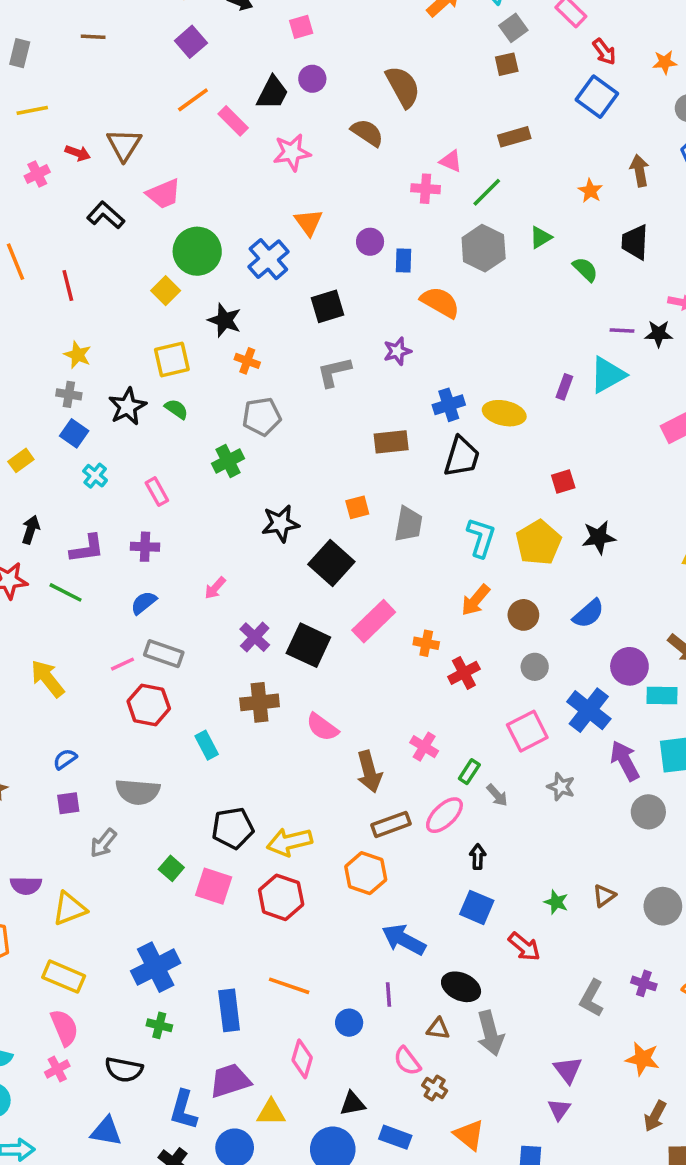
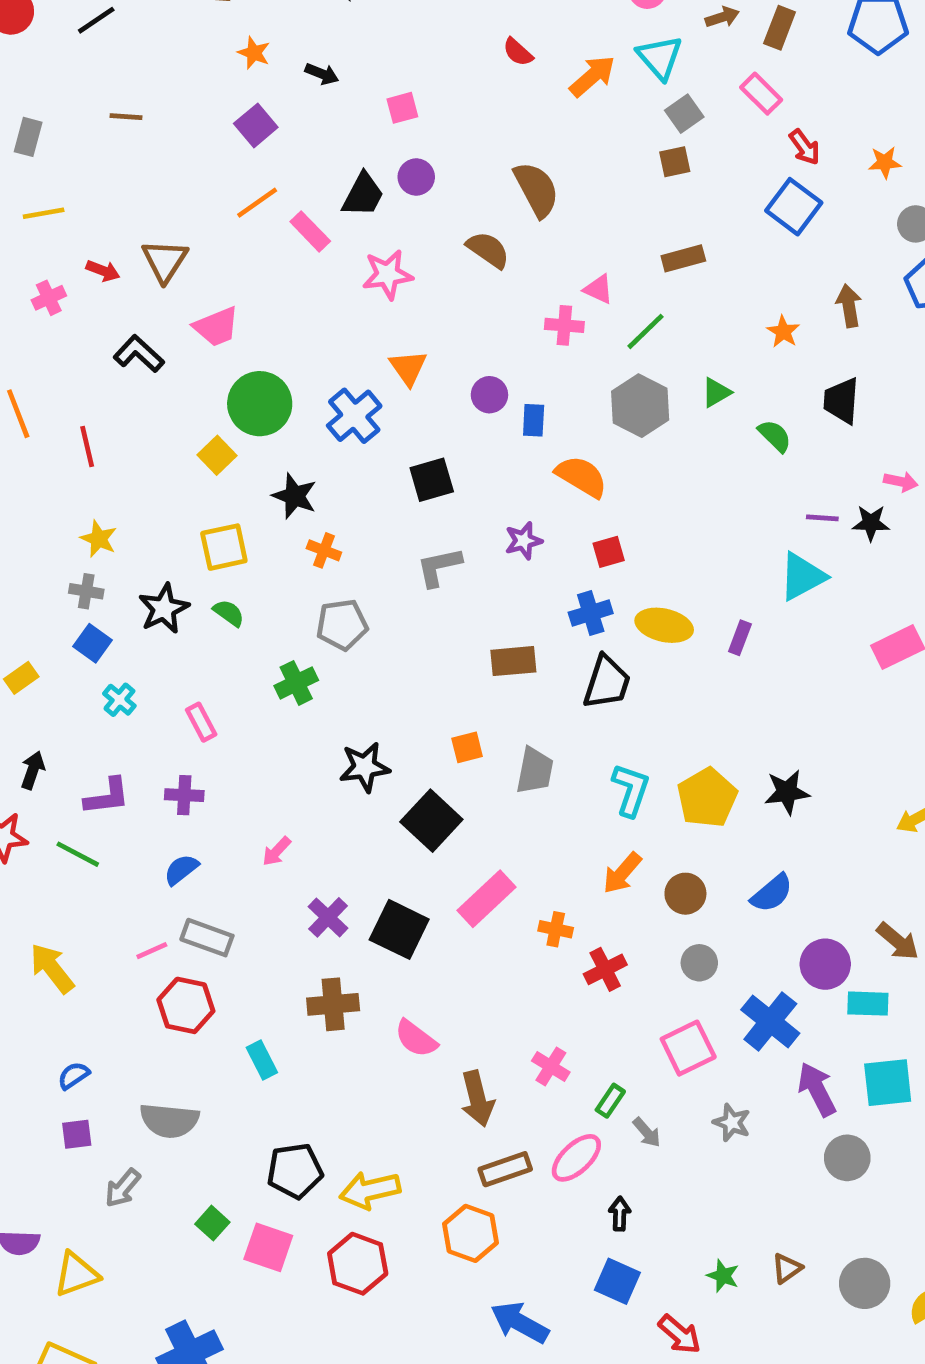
purple rectangle: (564, 387) -> (740, 638), moved
red square: (563, 482) -> (609, 552), moved

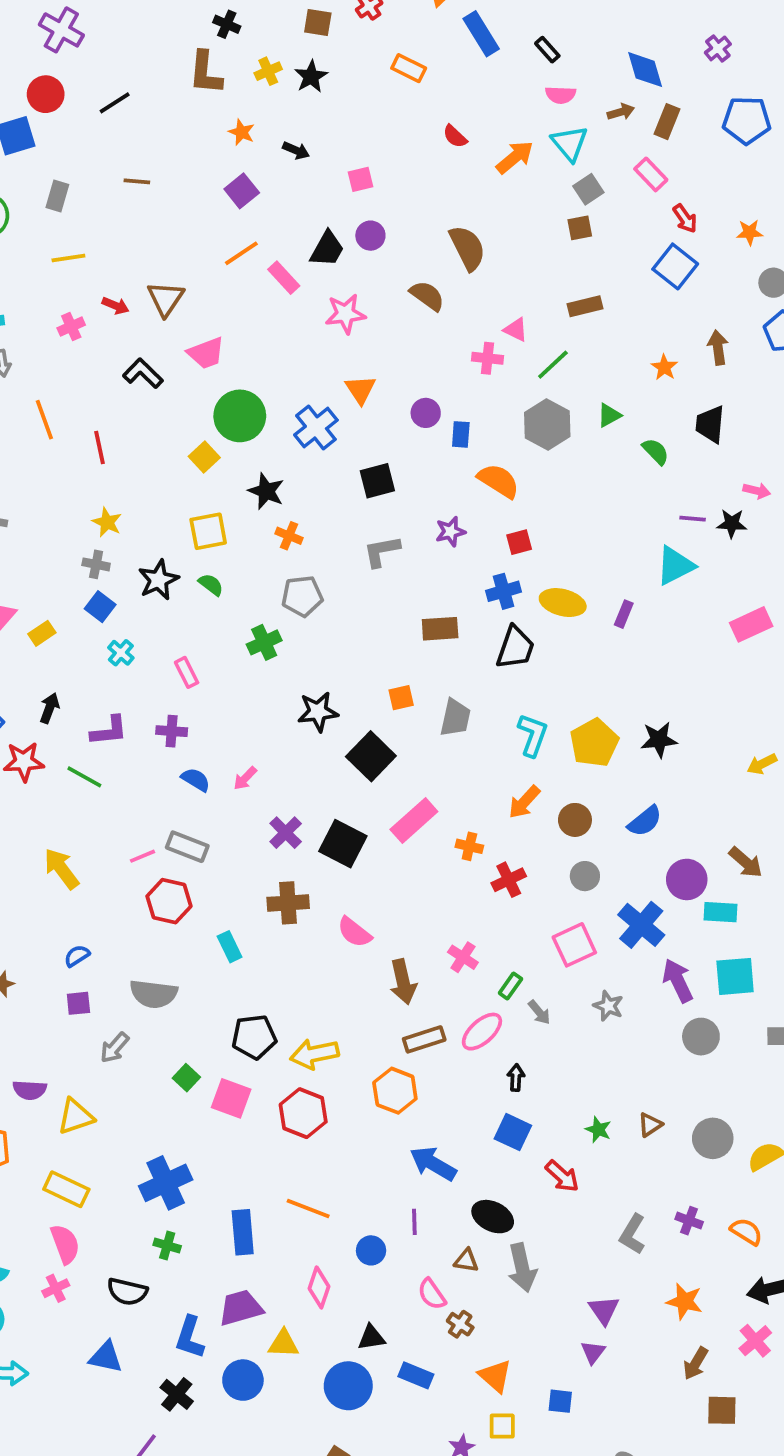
blue semicircle: (181, 870) -> (196, 780), moved, turned 68

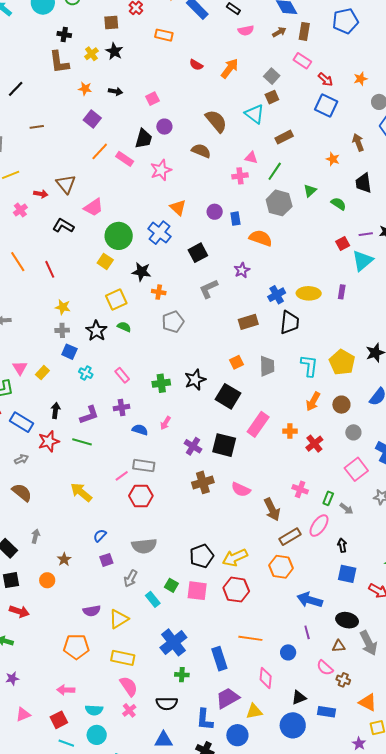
cyan triangle: (570, 143) -> (255, 114), moved
red square: (519, 542) -> (343, 244), moved
green cross: (264, 642) -> (161, 383), moved, turned 30
cyan rectangle: (230, 947) -> (153, 599), moved

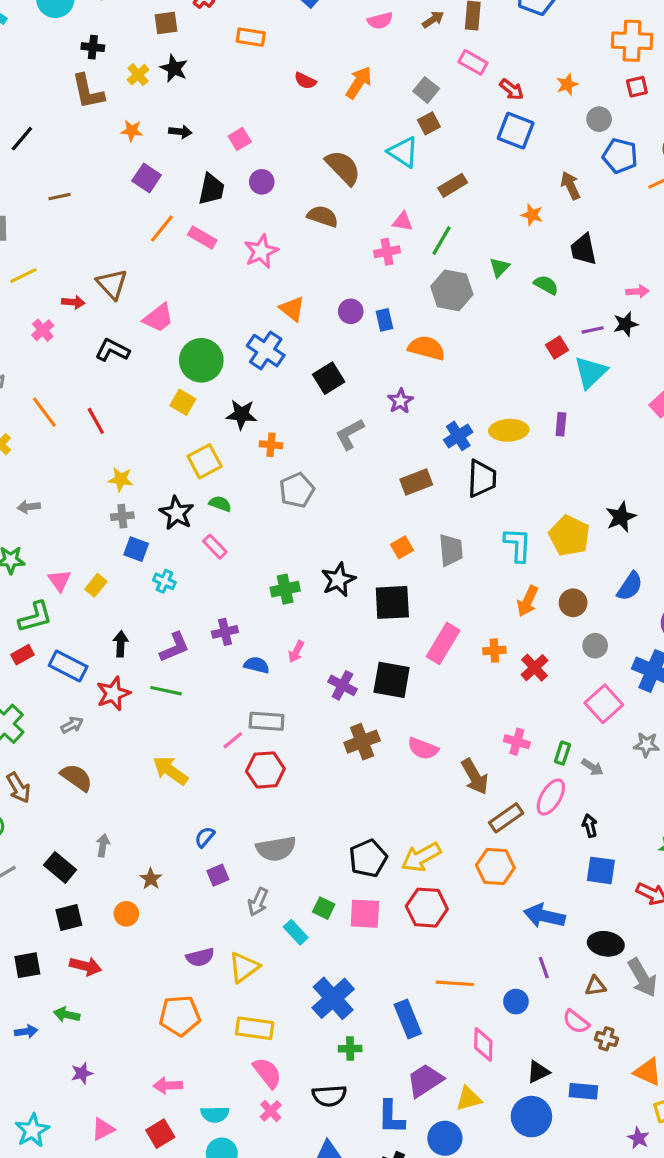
black trapezoid: (144, 139) -> (211, 189), moved
pink rectangle: (122, 375) -> (215, 547), moved
black square: (228, 396) -> (392, 602), turned -30

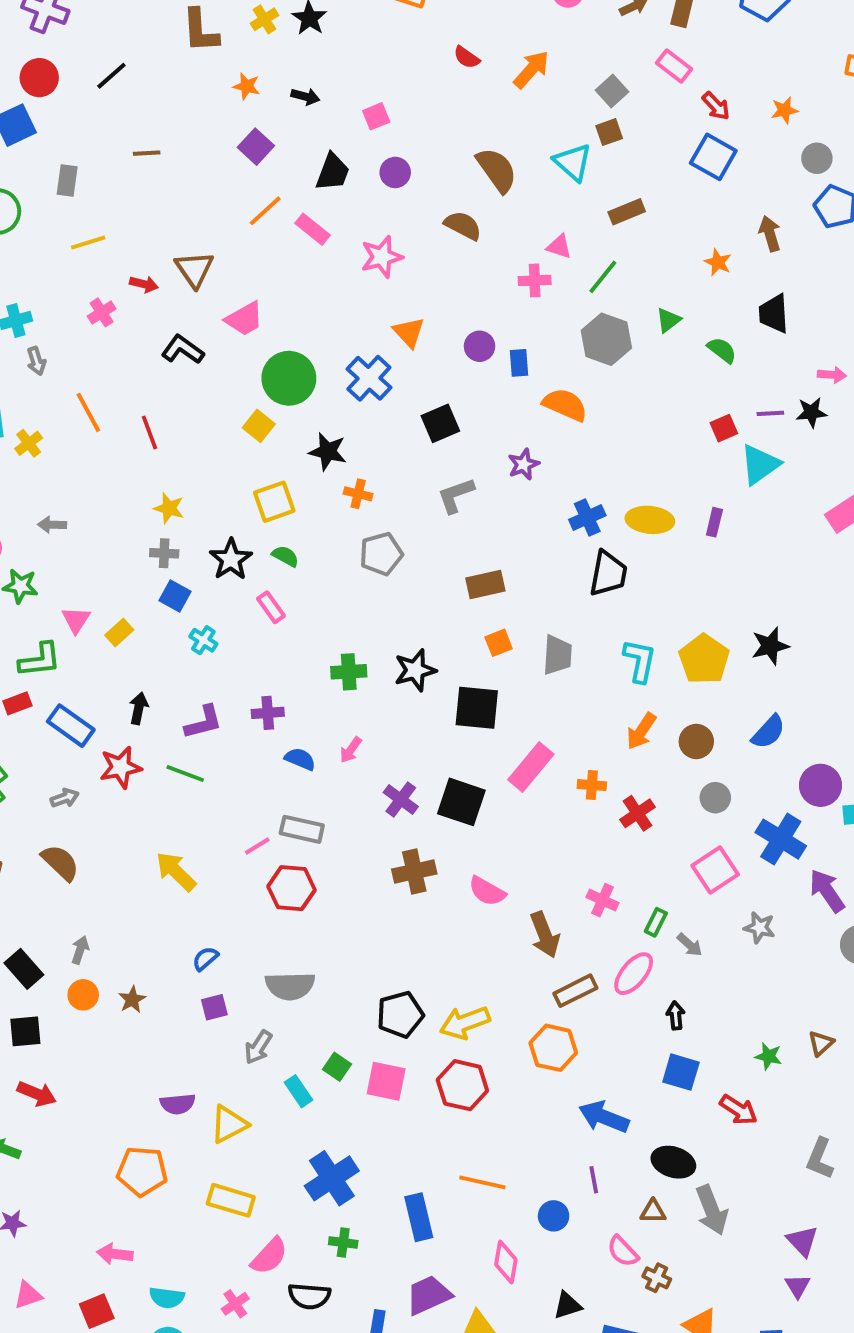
brown rectangle: (416, 482) -> (485, 584), moved
orange circle: (126, 914) -> (83, 995), moved
pink semicircle: (267, 1073) -> (269, 1256), moved, turned 72

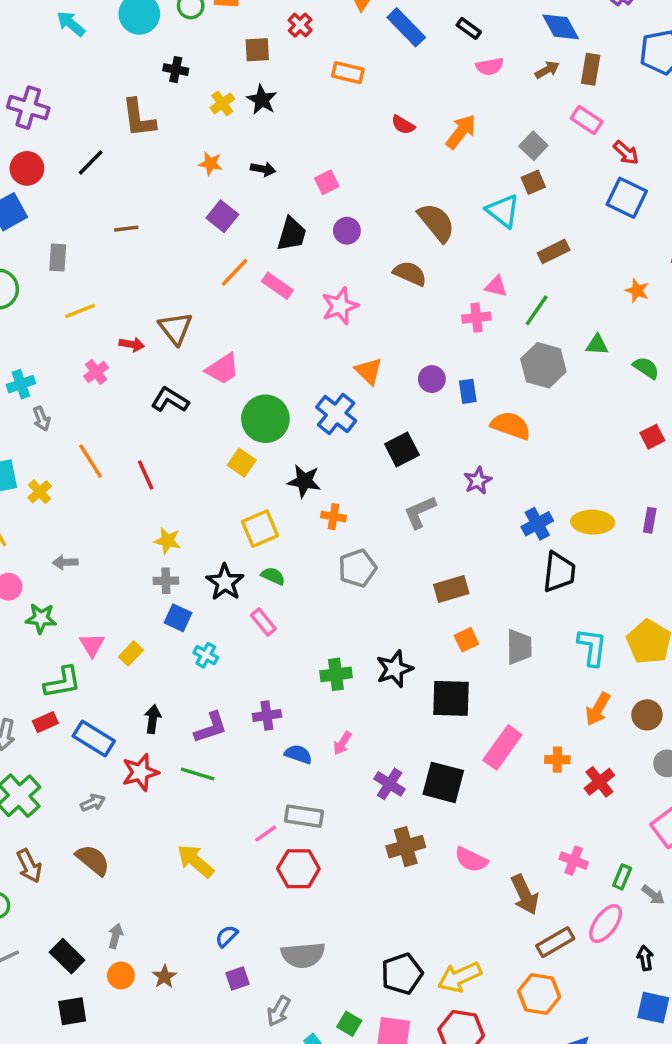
brown L-shape: (200, 31) -> (139, 118), moved
green triangle: (668, 320) -> (597, 345), turned 45

